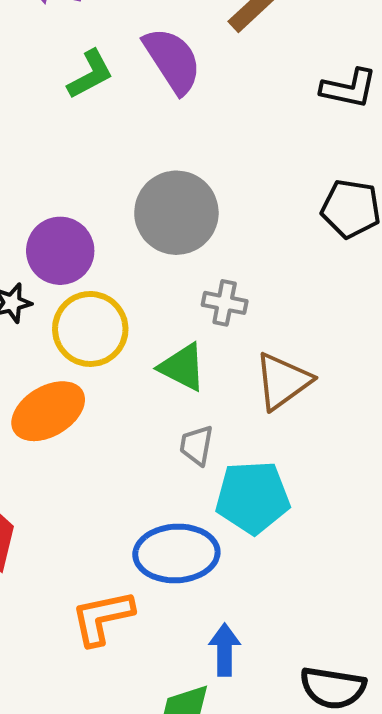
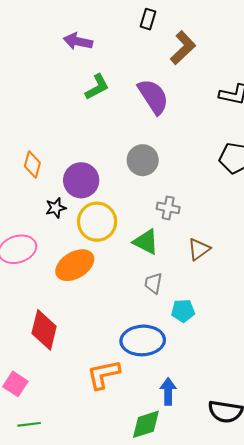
purple semicircle: (172, 60) -> (153, 97), moved
gray circle: (176, 213) -> (143, 160), size x0.7
brown triangle: (283, 381) -> (199, 249), size x0.7
cyan pentagon: (253, 497) -> (183, 311), size x0.6

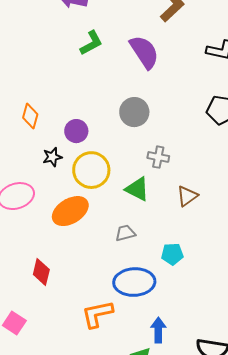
purple circle: (81, 180) -> (76, 131), size x0.7
gray trapezoid: (153, 283) -> (125, 233), moved, turned 65
red diamond: (44, 330) -> (41, 272), size x0.7

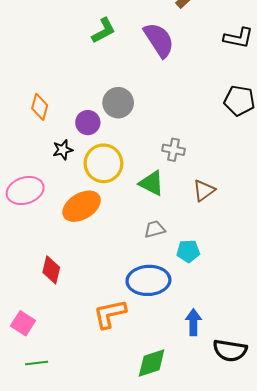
gray circle: (134, 112) -> (118, 103), moved
gray trapezoid: (125, 233) -> (155, 229), moved
blue arrow: (158, 330) -> (193, 322), moved

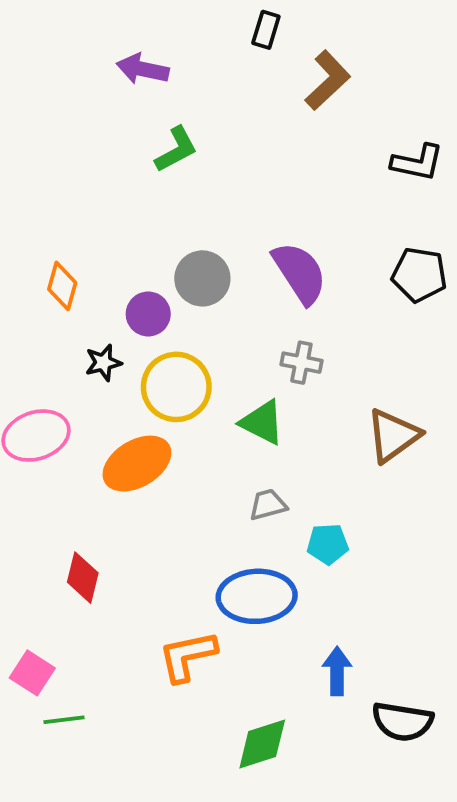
purple semicircle: (159, 40) -> (300, 273), moved
brown triangle: (204, 191) -> (393, 436), moved, size x1.4
green line: (37, 363) -> (64, 720), moved

